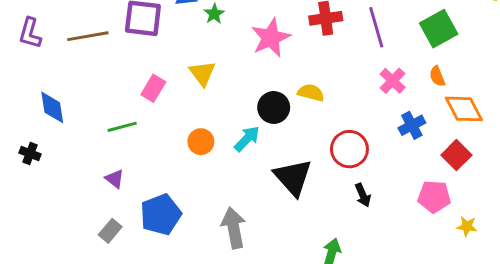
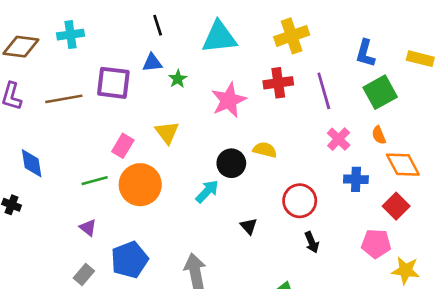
blue cross: (412, 125) -> (356, 179), turned 30
orange circle: (201, 142) -> (140, 185), moved, size x1.8
black triangle: (293, 177) -> (249, 226), size x0.5
yellow star: (467, 226) -> (406, 270), size x1.5

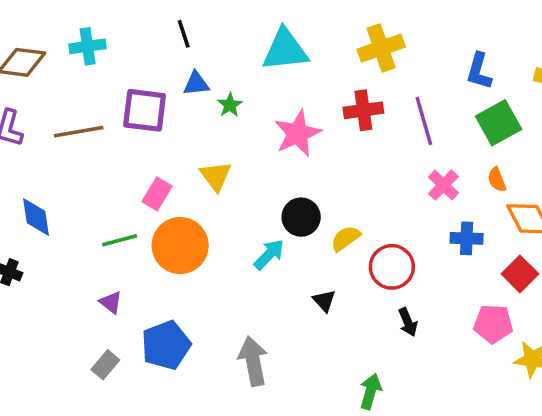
black line: (158, 25) -> (184, 34), moved
yellow semicircle: (265, 150) -> (346, 238), moved, turned -50

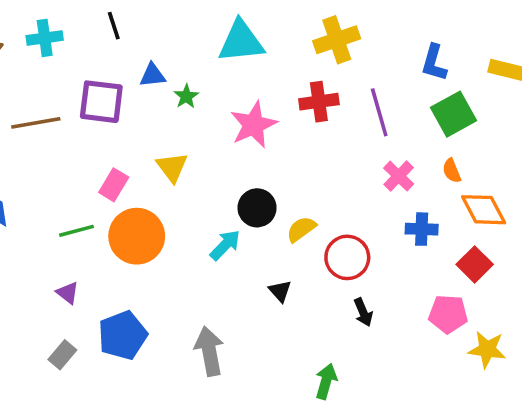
black line: (184, 34) -> (114, 26), moved

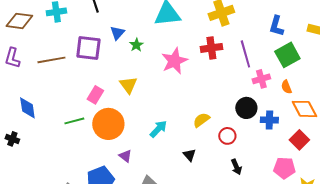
blue triangle: (153, 75) -> (117, 33), turned -42
pink cross: (399, 176) -> (261, 79), moved, turned 30
black circle: (257, 208) -> (246, 108), moved
red circle: (347, 257) -> (227, 136), size x0.7
purple triangle: (68, 293) -> (125, 156), moved

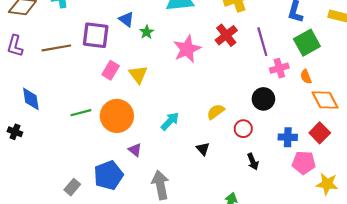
blue triangle: (117, 33) -> (126, 19), turned -35
red cross: (211, 48) -> (226, 35), turned -30
pink rectangle: (95, 95) -> (111, 70), moved
blue cross: (269, 120) -> (288, 137), moved

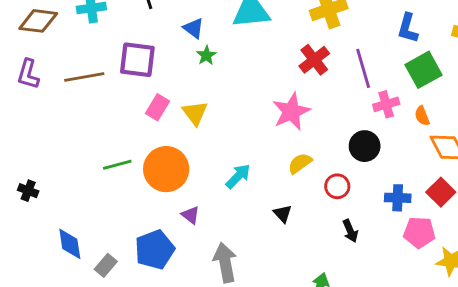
blue triangle: (126, 19) -> (193, 28), moved
pink star: (187, 49) -> (291, 112), moved
blue diamond: (31, 99) -> (70, 244), moved

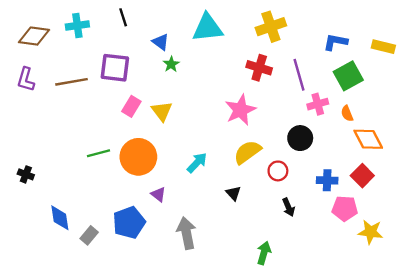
blue L-shape: (408, 28) -> (335, 42), turned 85
red cross: (314, 60) -> (259, 68), turned -35
yellow semicircle: (300, 163) -> (247, 152), size x1.4

